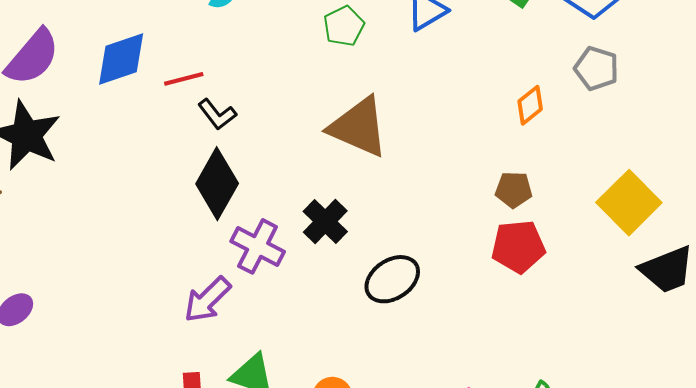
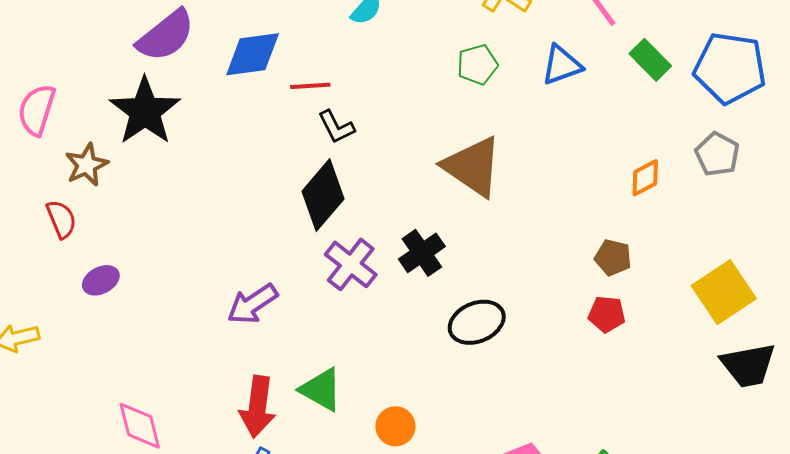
red pentagon: (518, 247) -> (607, 314), size x0.7
purple arrow: (207, 300) -> (252, 304), moved

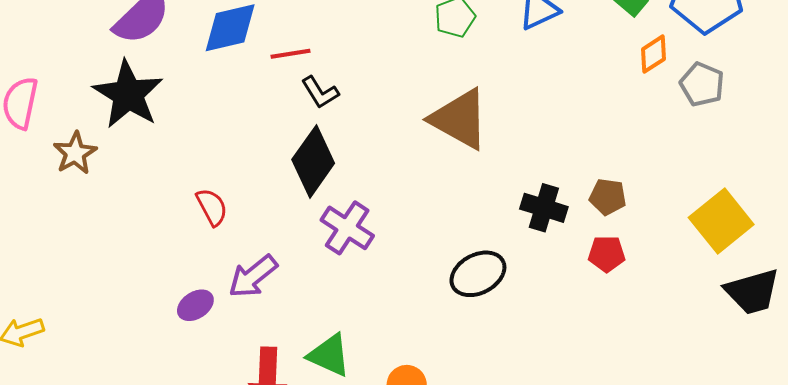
orange diamond: (645, 178) -> (654, 54), moved
red semicircle: (61, 219) -> (212, 207), moved
black cross: (422, 253) -> (544, 208), moved, turned -33
purple ellipse: (101, 280) -> (195, 305), moved

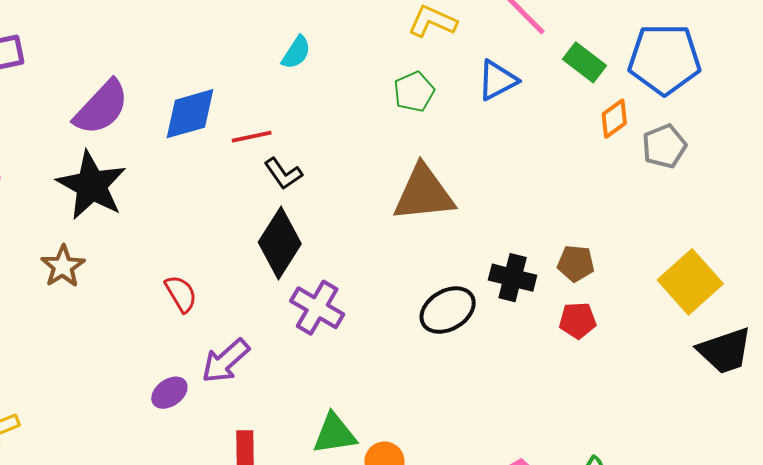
gray pentagon: (702, 84) -> (664, 146), turned 30
brown triangle: (460, 119) -> (424, 193), turned -32
brown star: (75, 153) -> (63, 266), moved
black ellipse: (478, 274) -> (448, 310), moved
green triangle: (329, 355) -> (335, 434), moved, turned -30

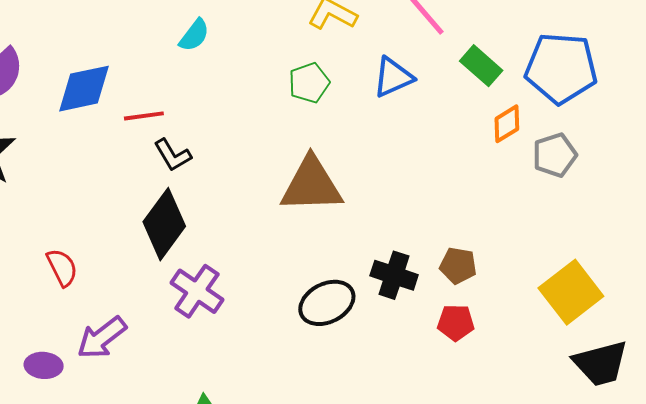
purple ellipse: (169, 393) -> (44, 365), turned 36

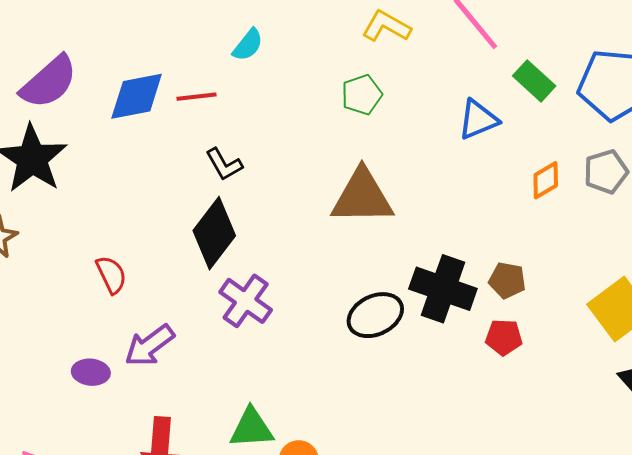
blue triangle: (393, 77) -> (478, 120), moved
red line: (144, 116) -> (197, 97), moved
orange diamond: (507, 124) -> (546, 180), moved
black cross: (394, 275) -> (443, 289), size x1.4

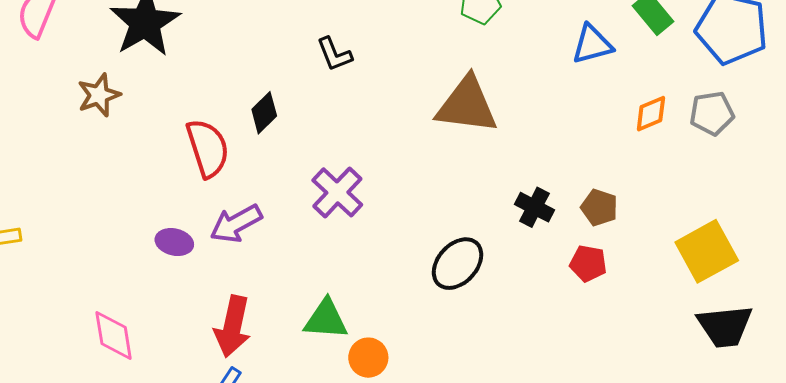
black diamond: (214, 233) -> (264, 113), moved, size x0.6
red semicircle: (111, 275) -> (208, 148), size x1.5
black cross: (443, 289) -> (535, 207), size x0.6
black ellipse: (375, 315) -> (458, 264), moved, turned -30

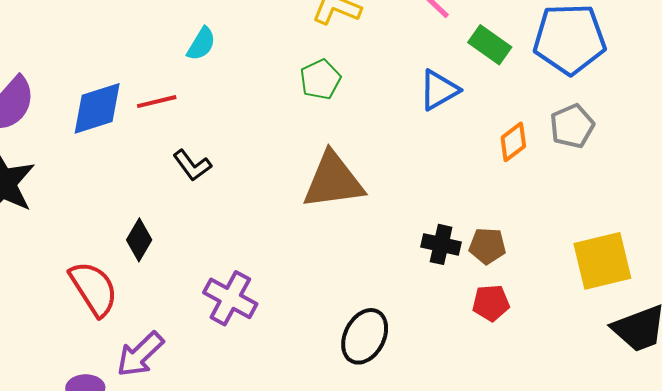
black cross: (535, 207) -> (441, 244), moved
yellow square: (707, 251) -> (602, 261), turned 30

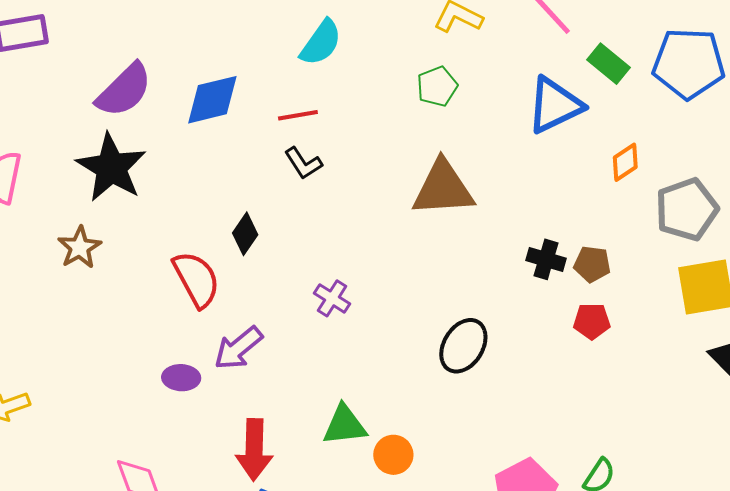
cyan semicircle: (201, 44) -> (321, 43), size x1.4
blue triangle: (439, 90) -> (555, 105), size x1.4
red line: (157, 102) -> (298, 115), moved
gray pentagon: (572, 126) -> (687, 209), moved, size x1.4
purple cross: (230, 298) -> (332, 298), size x0.7

